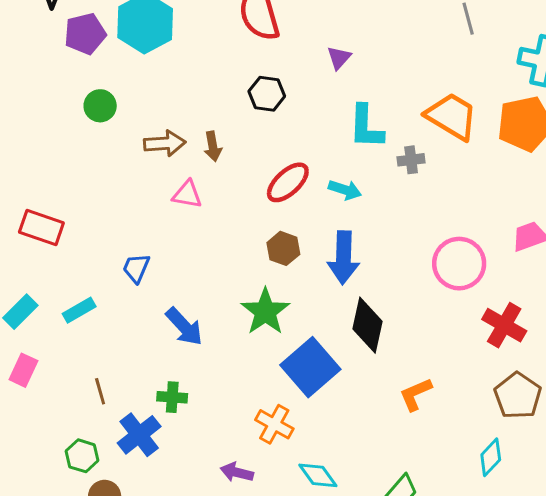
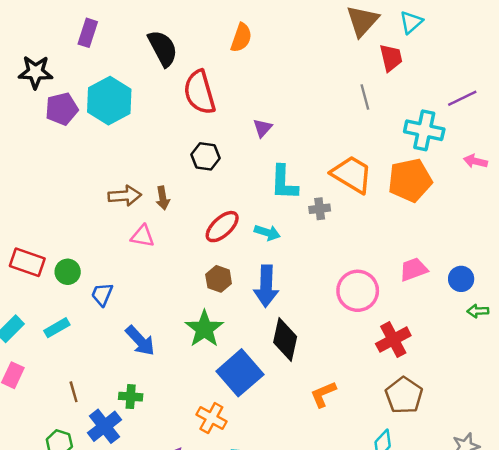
green circle: (100, 106) -> (68, 272), moved
red cross: (504, 325) -> (393, 340), turned 32

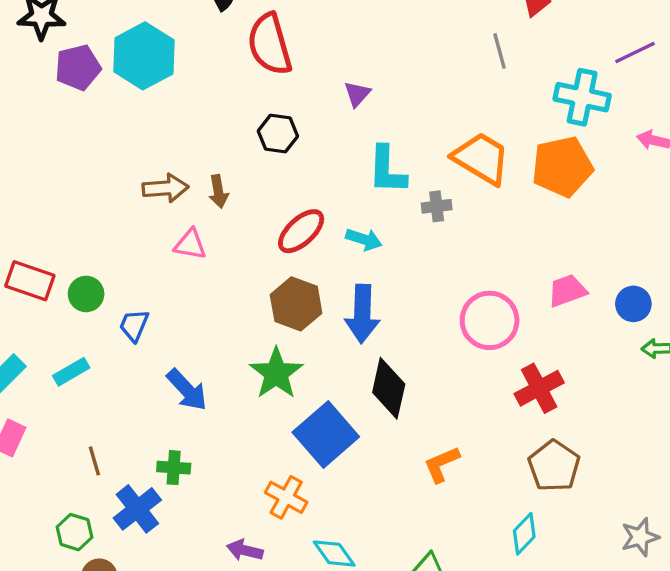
brown hexagon: (219, 279) -> (296, 304), size x1.4

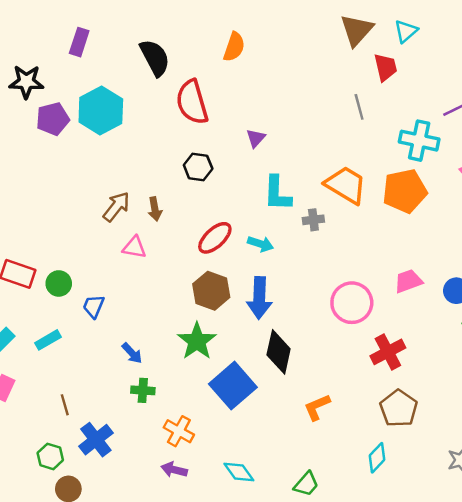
brown arrow: (165, 188) -> (116, 207), turned -48
blue arrow: (187, 390) -> (132, 353), size x0.7
green cross: (174, 468) -> (143, 390), moved
orange cross: (286, 497) -> (179, 431), moved

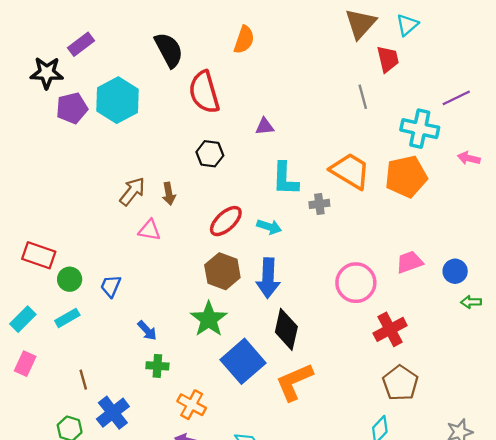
purple rectangle: (79, 42) -> (81, 44), moved, turned 35
purple triangle: (256, 138) -> (265, 126), turned 42
green circle: (59, 283) -> (70, 279), moved
orange L-shape: (317, 407) -> (294, 382), moved, size x1.5

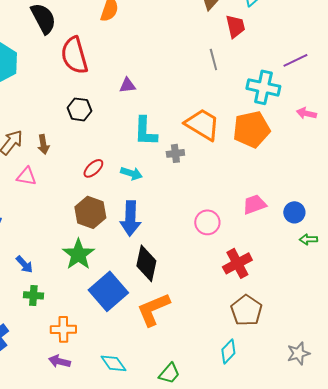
red ellipse: (226, 221) -> (93, 168), size x0.7
pink circle: (356, 283) -> (207, 222), size x0.7
orange cross: (192, 405) -> (63, 329), turned -30

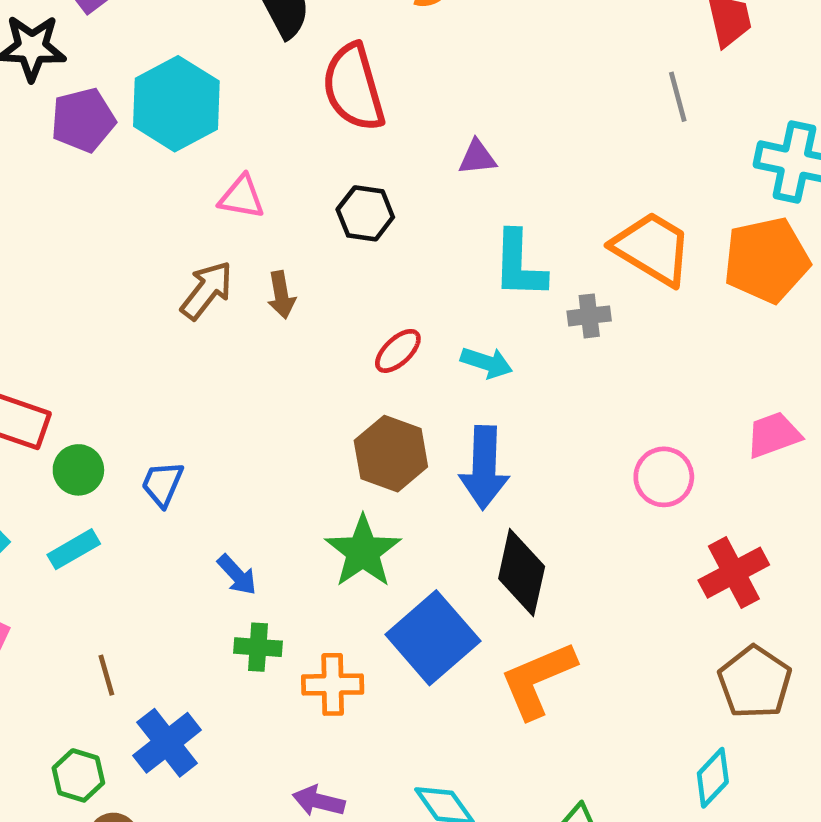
pink triangle: (26, 176) -> (242, 197), moved
orange cross: (63, 329) -> (333, 684), moved

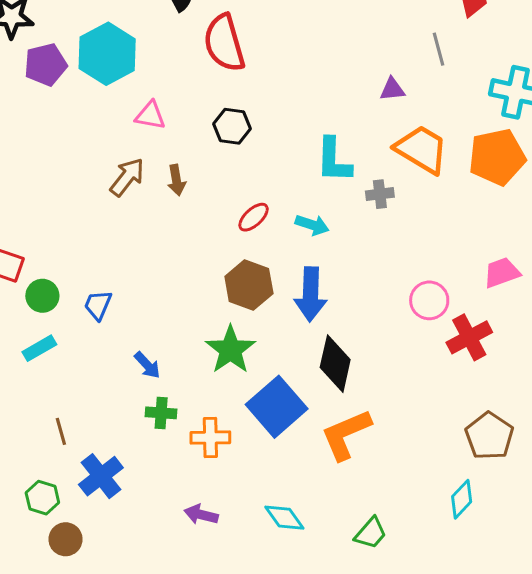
purple triangle: (477, 157) -> (392, 89), moved
red cross: (734, 573) -> (469, 337), moved

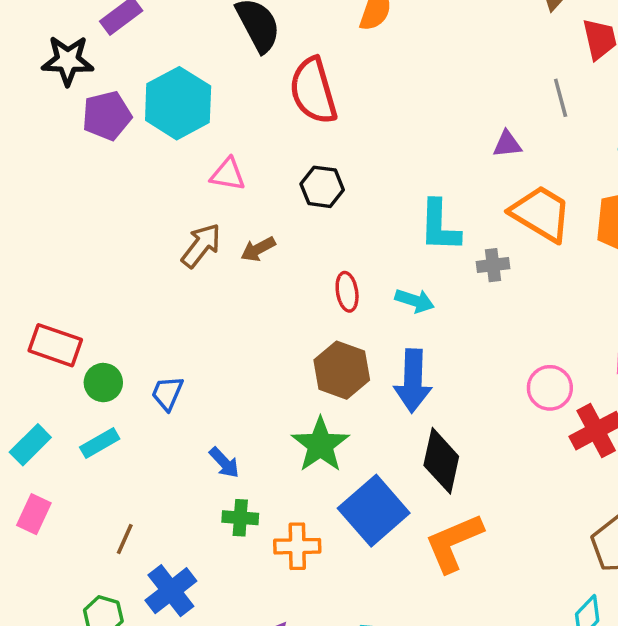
brown arrow: (176, 180) -> (258, 249), turned 72
red ellipse: (254, 217) -> (347, 292), turned -56
brown line: (61, 431) -> (125, 539), turned 40

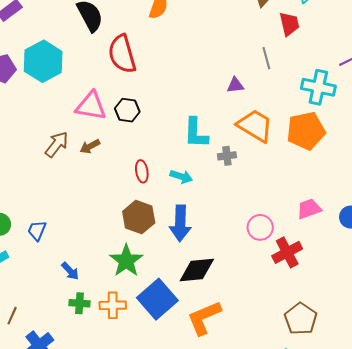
pink triangle: (228, 174) -> (91, 106), moved, size x1.5
black diamond: (441, 461) -> (197, 270), turned 72
orange cross: (297, 546) -> (113, 305), moved

